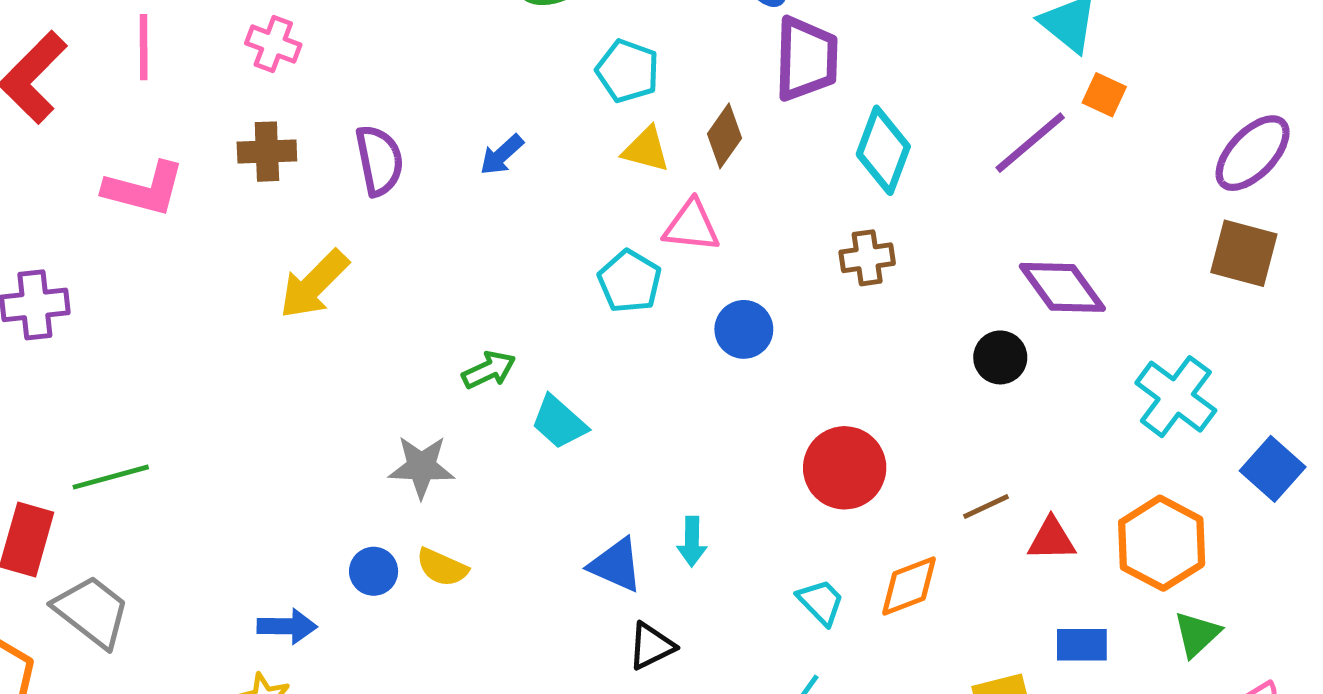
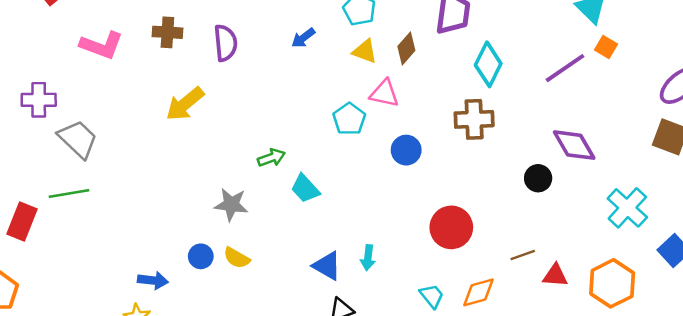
blue arrow: (502, 155) -> (303, 38), moved
brown cross: (867, 258) -> (474, 119), size x1.4
gray trapezoid: (92, 611) -> (78, 139), moved

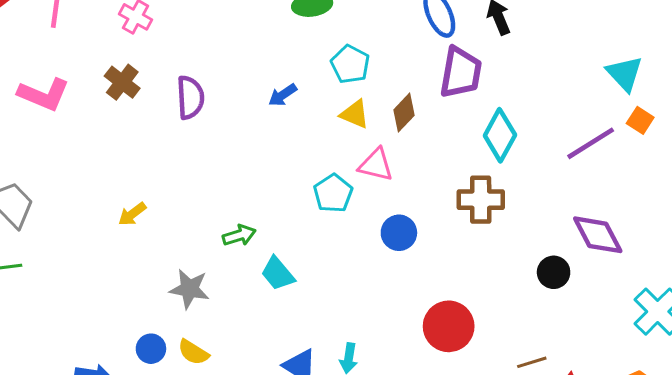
brown cross: (167, 32) -> (122, 82), turned 32
yellow arrow: (185, 104) -> (132, 214), moved, size x0.6

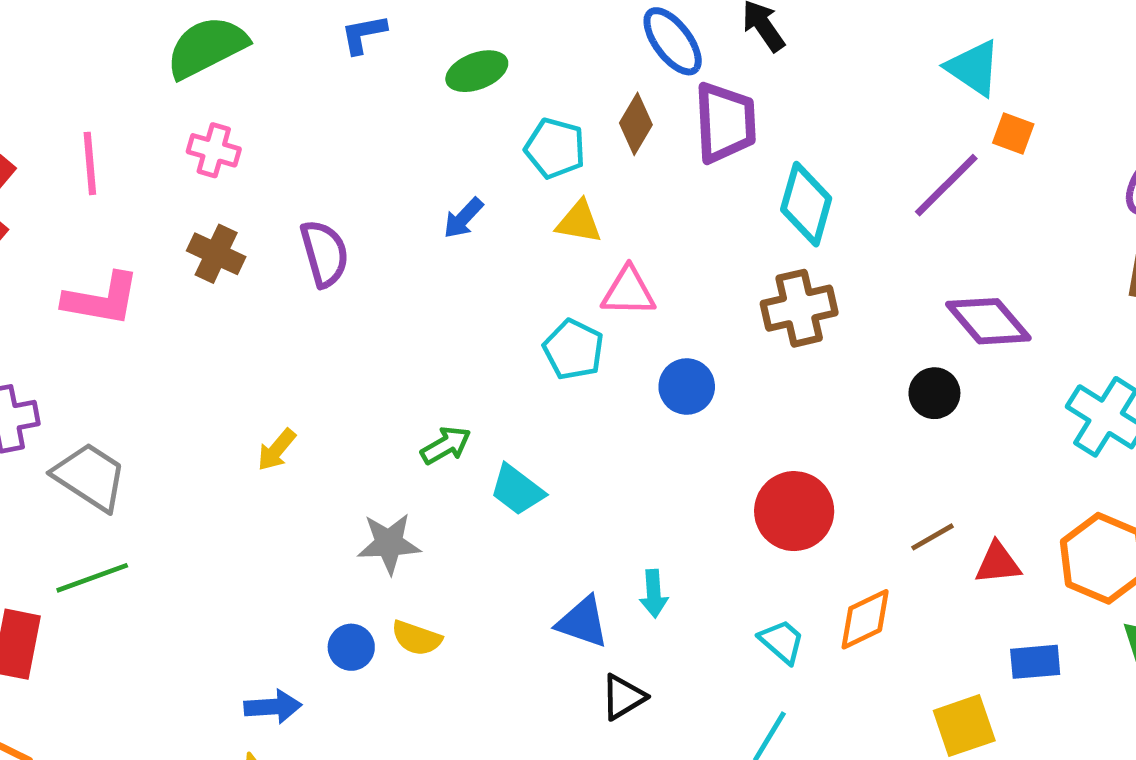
brown diamond: (404, 113) -> (636, 124), moved

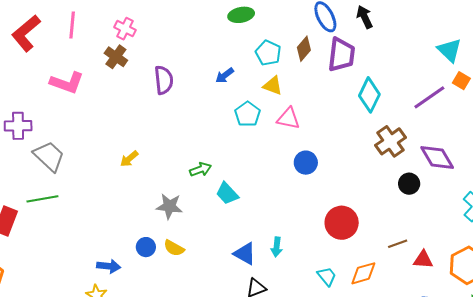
brown cross: (216, 254) -> (116, 57), moved
brown cross: (799, 308) -> (390, 141), moved, turned -32
cyan pentagon: (574, 349) -> (248, 114), moved

